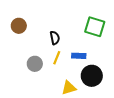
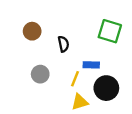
brown circle: (19, 26) -> (32, 31), moved
yellow line: (57, 58) -> (75, 79), moved

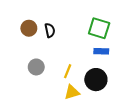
black semicircle: (63, 44) -> (50, 30), moved
blue rectangle: (91, 65) -> (101, 51), moved

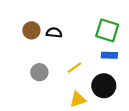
black semicircle: (50, 30) -> (54, 33), turned -72
yellow line: (68, 71) -> (74, 68), moved, turned 32

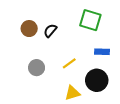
green square: (107, 30) -> (90, 20), moved
black semicircle: (54, 33) -> (50, 31), turned -56

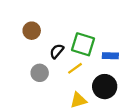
green square: (90, 20) -> (83, 44), moved
black semicircle: (50, 31) -> (57, 51), moved

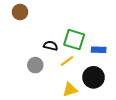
brown circle: (32, 31) -> (20, 12), moved
black semicircle: (57, 51) -> (51, 46), turned 64

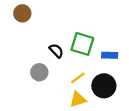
black semicircle: (51, 46) -> (56, 51), turned 32
yellow line: (67, 61) -> (78, 78), moved

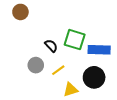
blue rectangle: (110, 55) -> (99, 50), size x1.5
yellow line: (78, 78) -> (58, 70), moved

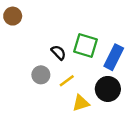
brown circle: (20, 12) -> (13, 16), moved
blue rectangle: (99, 50) -> (114, 57), turned -65

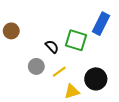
brown circle: (13, 16) -> (11, 31), moved
blue rectangle: (114, 57) -> (101, 24), moved

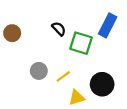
black semicircle: (52, 47) -> (59, 29), moved

